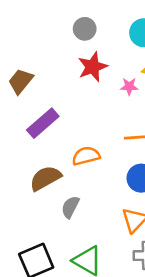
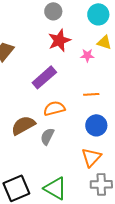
purple rectangle: (43, 123) -> (44, 77), moved
gray semicircle: (70, 207) -> (47, 136), moved

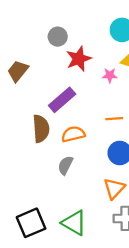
gray circle: (53, 11) -> (58, 37), moved
brown semicircle: (23, 125) -> (41, 129), moved, turned 115

